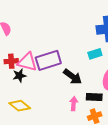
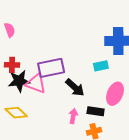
pink triangle: (27, 62) -> (36, 83), moved
black star: (19, 76) -> (19, 81), size x1.5

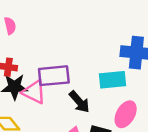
cyan rectangle: (101, 66) -> (113, 80), size x1.5

